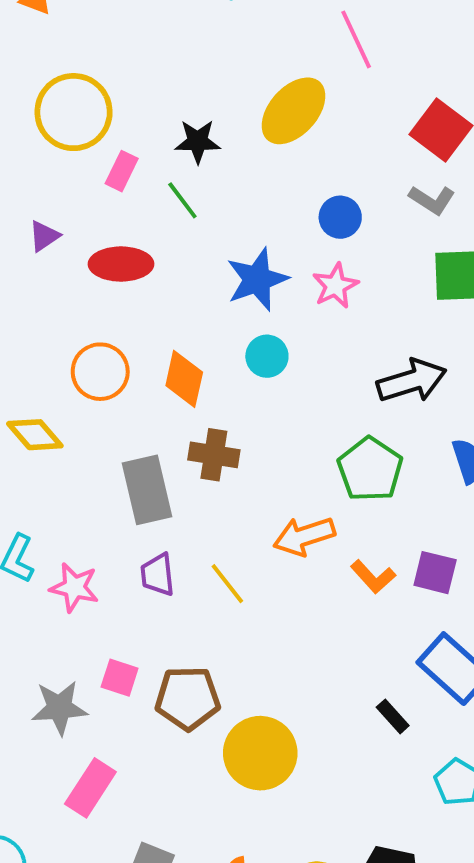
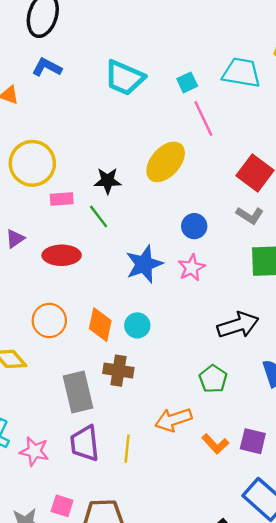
pink rectangle: (122, 171) -> (62, 199), turned 60
cyan circle: (267, 356) -> (137, 325), moved
green pentagon: (370, 469) -> (213, 379), size x0.7
purple trapezoid: (157, 575) -> (85, 443), size x1.4
yellow line: (227, 584) -> (127, 449), turned 44

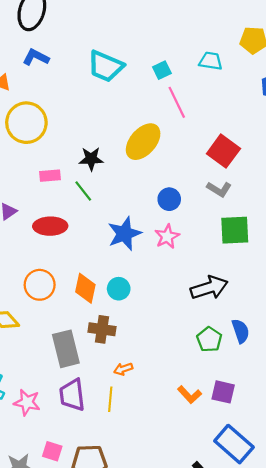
cyan trapezoid: (241, 73) -> (211, 61), size x0.7
yellow circle: (32, 163) -> (26, 123), moved
green pentagon: (213, 379) -> (209, 339), moved
orange arrow: (173, 420) -> (123, 369), moved, size x0.6

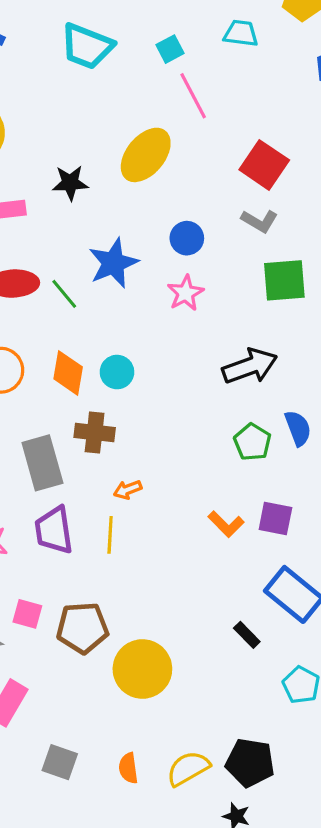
green line: (83, 191) -> (64, 294), moved
blue star: (124, 234) -> (113, 263), moved

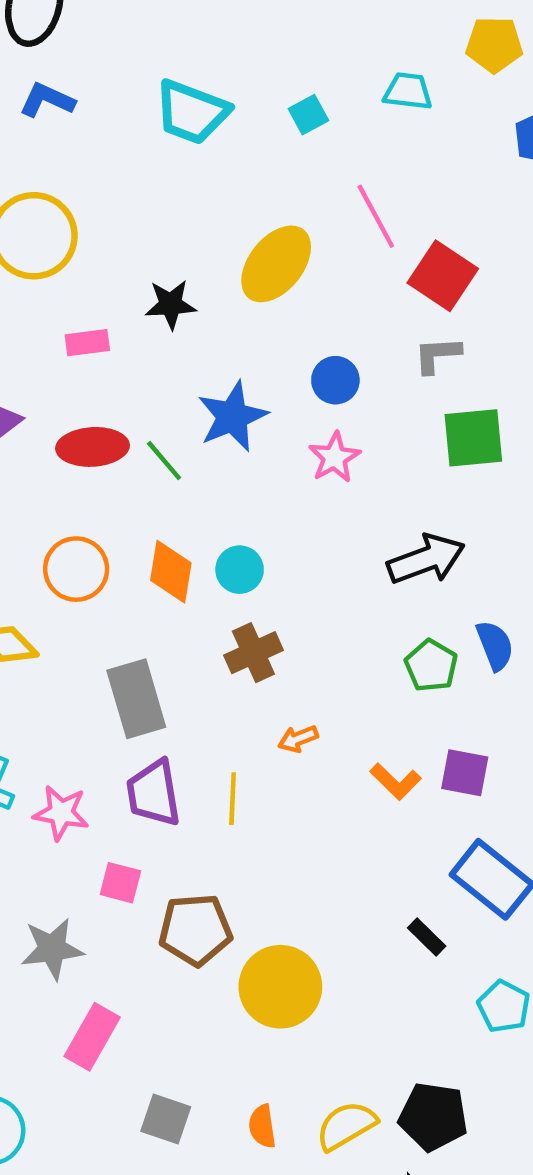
pink line: (193, 96) -> (376, 216), moved
gray L-shape: (260, 221) -> (437, 355), turned 147
brown cross: (95, 432) -> (253, 653), moved, turned -30
orange arrow: (128, 490) -> (298, 739), moved
pink square: (27, 614) -> (120, 883), moved

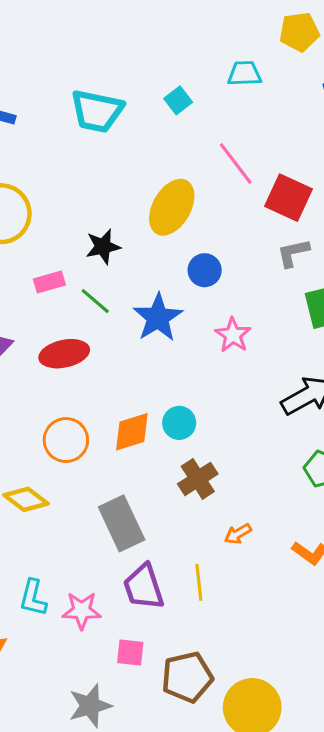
blue circle: (335, 380) -> (205, 270), moved
green line: (164, 461) -> (95, 301), moved
orange diamond: (171, 572) -> (132, 432), turned 72

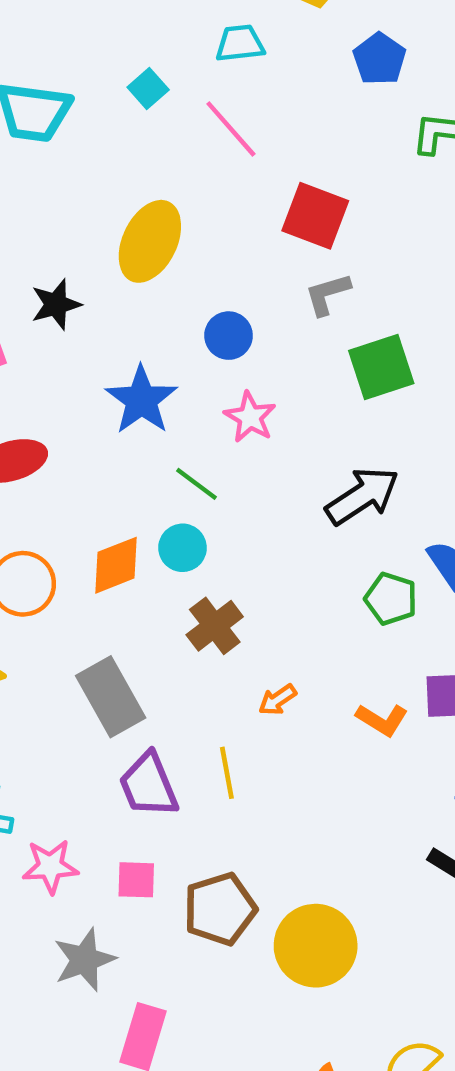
pink line: (236, 164) -> (231, 129), moved
blue circle: (205, 270) -> (229, 336), moved
green line: (95, 301) -> (197, 484), moved
pink star: (82, 610) -> (50, 866), moved

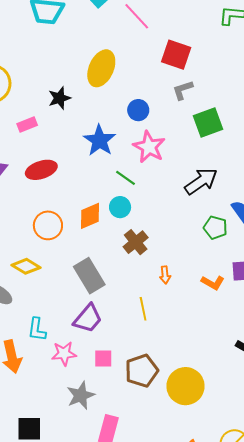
pink star: (250, 417) -> (149, 147), size x1.4
orange arrow: (277, 700) -> (165, 275), turned -60
purple trapezoid: (149, 785) -> (88, 318), moved, turned -116

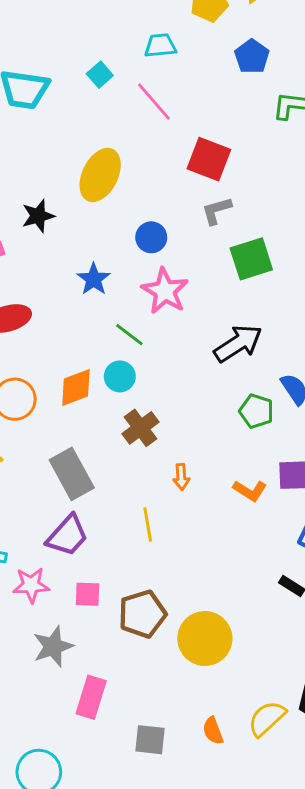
blue star: (99, 140) -> (94, 279), size x0.7

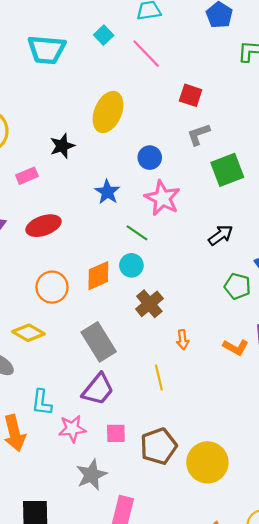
red square: (209, 159) -> (191, 95), size x0.7
black arrow: (238, 343) -> (221, 235), size x0.7

